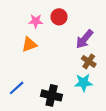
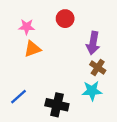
pink star: (36, 21) -> (27, 27), moved
purple arrow: (84, 39) -> (93, 43), turned -30

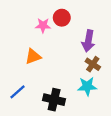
pink star: (27, 27) -> (43, 25), moved
orange triangle: (32, 49) -> (33, 56), moved

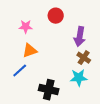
pink star: (43, 25) -> (26, 27), moved
blue line: (17, 92) -> (20, 71), moved

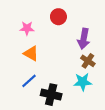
orange triangle: (30, 51) -> (31, 54), turned 49
blue line: (20, 71) -> (29, 81), moved

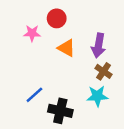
red circle: (58, 17) -> (57, 18), moved
orange triangle: (31, 54) -> (67, 48), moved

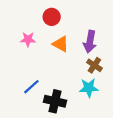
pink star: (32, 33) -> (28, 39), moved

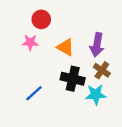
red circle: (52, 17) -> (41, 19), moved
black cross: (55, 101) -> (73, 79), moved

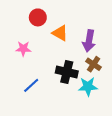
pink star: (30, 42) -> (23, 49), moved
orange triangle: (65, 47) -> (60, 33), moved

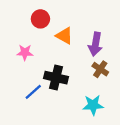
black cross: (67, 72) -> (56, 78), moved
cyan star: (88, 86) -> (93, 105), moved

